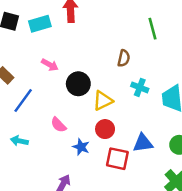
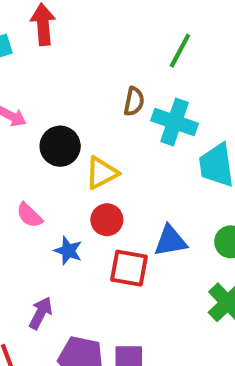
green line: (152, 29) -> (180, 51), turned 45
cyan cross: (140, 87) -> (175, 122), moved, size x1.5

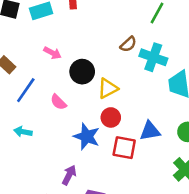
brown semicircle: (134, 101) -> (128, 44), turned 36
pink semicircle: (29, 215) -> (58, 102), moved
blue star: (68, 251) -> (87, 136), size x1.5

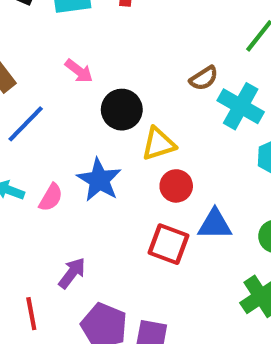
pink semicircle: (58, 102) -> (51, 197), moved, turned -114
red circle: (111, 117) -> (176, 186), moved
blue star: (87, 136) -> (99, 180), moved

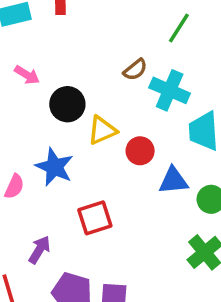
red circle: (176, 186) -> (140, 151), moved
blue triangle: (215, 224) -> (173, 181), moved
red square: (169, 244) -> (95, 218), moved, turned -32

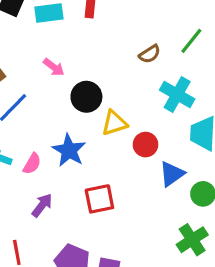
brown semicircle: (135, 70) -> (150, 54), moved
blue triangle: (173, 181) -> (172, 174), turned -36
purple arrow: (39, 250) -> (42, 205), moved

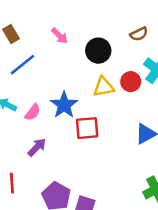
black circle: (86, 97) -> (98, 51), moved
red circle: (146, 145) -> (131, 82), moved
red square: (99, 199) -> (87, 128), moved

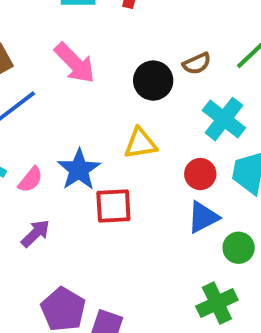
pink arrow: (60, 36) -> (75, 63), size x1.6
black circle: (98, 51) -> (153, 81), moved
red circle: (131, 82) -> (200, 174), moved

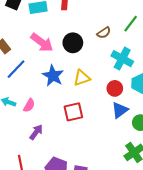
black circle: (153, 81) -> (73, 43), moved
blue star: (79, 170) -> (53, 76), moved

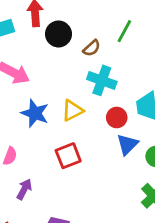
black circle: (73, 43) -> (58, 34), moved
cyan cross: (122, 59) -> (102, 80), moved

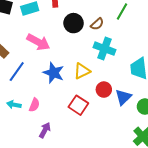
black circle: (58, 34) -> (74, 23), moved
red circle: (117, 118) -> (104, 90), moved
red square: (68, 156) -> (78, 105), turned -36

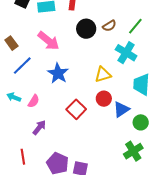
brown semicircle: (97, 24) -> (109, 26), moved
cyan cross: (104, 49) -> (126, 53), moved
yellow triangle: (82, 71) -> (103, 75), moved

